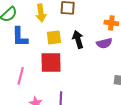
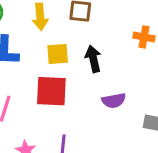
purple semicircle: (104, 43) -> (114, 101), moved

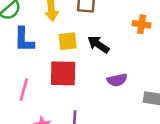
black arrow: (93, 59) -> (98, 44), turned -40

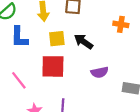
pink line: (24, 90) -> (19, 80), turned -54

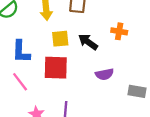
orange cross: (121, 24) -> (119, 31), moved
blue L-shape: (19, 37) -> (21, 52), moved

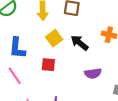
yellow square: (60, 39) -> (54, 38), turned -35
red square: (56, 68) -> (48, 65), size x0.6

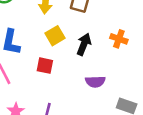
black arrow: (80, 43) -> (84, 44), turned 66

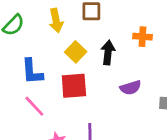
red square: (45, 66) -> (74, 86), size x1.5

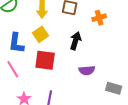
orange cross: (142, 37) -> (99, 18), moved, turned -32
yellow square: (76, 52) -> (41, 34), moved

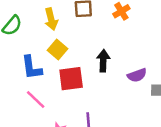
black arrow: (76, 41) -> (103, 61), moved
purple semicircle: (87, 70) -> (137, 75), moved

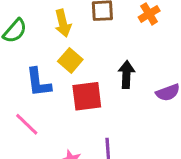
pink line: (36, 100) -> (27, 124), moved

